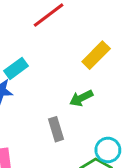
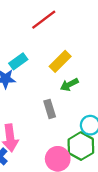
yellow rectangle: (96, 55) -> (60, 61), moved

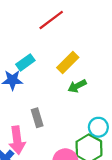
gray rectangle: (50, 109) -> (37, 118), moved

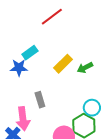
yellow rectangle: (68, 62) -> (63, 64), moved
green arrow: (77, 86) -> (85, 68), moved

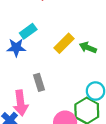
green arrow: (85, 68) -> (88, 48), turned 49

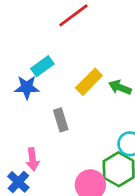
gray rectangle: (39, 82) -> (61, 120), moved
pink arrow: (21, 103) -> (32, 159), size x0.7

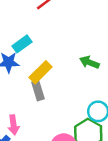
yellow rectangle: (89, 82) -> (40, 72), moved

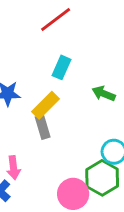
cyan rectangle: (22, 44) -> (61, 67), moved, turned -30

